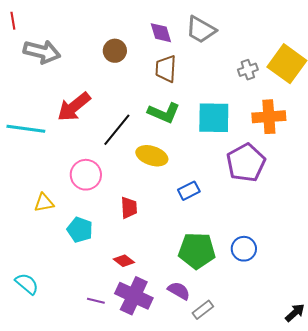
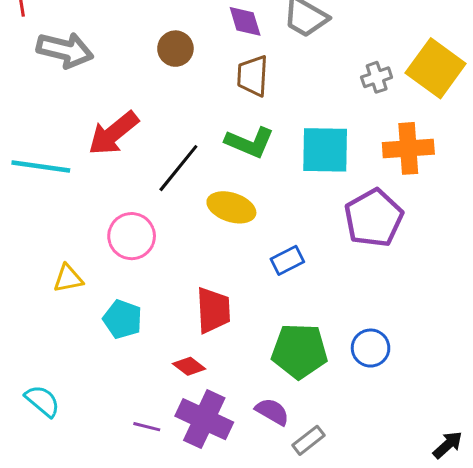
red trapezoid: (129, 208) -> (213, 310), moved, size x1.4

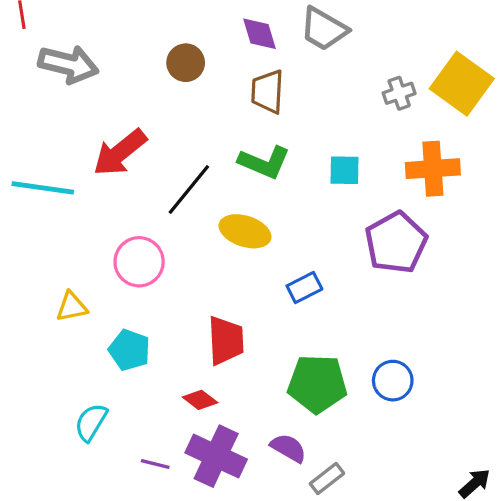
cyan square: (325, 150) -> (345, 170), size x0.6
cyan semicircle: (42, 401) -> (91, 422), moved, turned -99

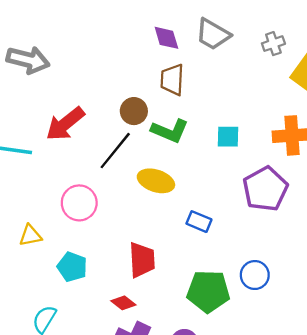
brown circle: (186, 63) -> (134, 111), moved
gray cross: (399, 93) -> (273, 44), moved
blue rectangle: (304, 287) -> (199, 222), turned 50
blue circle: (393, 381) -> (255, 275), moved

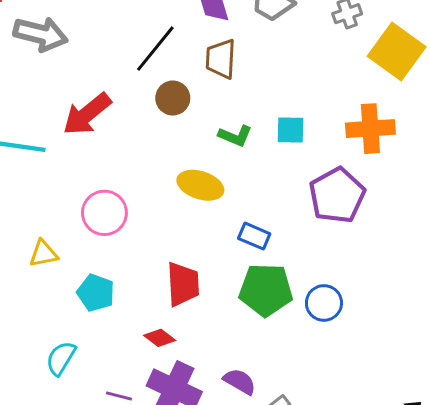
green L-shape: (170, 131) -> (235, 136), moved, size x0.7
black line: (115, 151) -> (155, 49), moved
green pentagon: (208, 291) -> (266, 290), moved

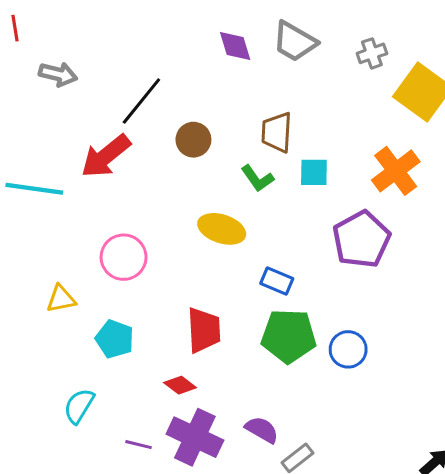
gray arrow: (40, 34) -> (58, 74), size x0.7
black line: (155, 49) -> (141, 101), moved
brown trapezoid: (221, 59) -> (277, 132), moved
orange cross: (370, 129) -> (396, 171), turned -33
green L-shape: (235, 136) -> (257, 178), turned 32

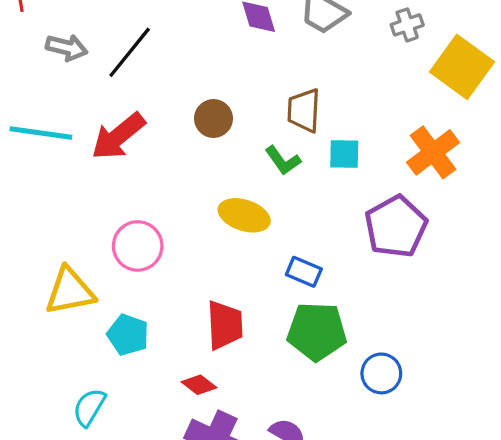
black line: (141, 101) -> (130, 52), moved
cyan line: (34, 189) -> (41, 133), moved
yellow triangle: (61, 299) -> (70, 291), size x1.6
blue circle: (348, 349) -> (381, 373), moved

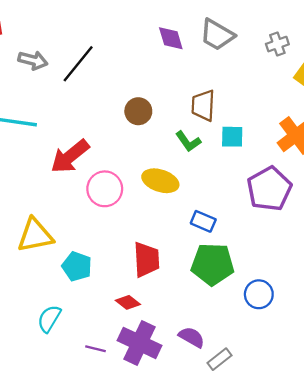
red arrow: (118, 136) -> (70, 156), moved
pink circle: (138, 246) -> (105, 189), moved

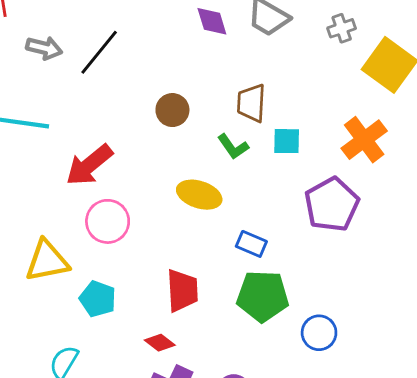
pink circle: (105, 189) -> (108, 221), moved

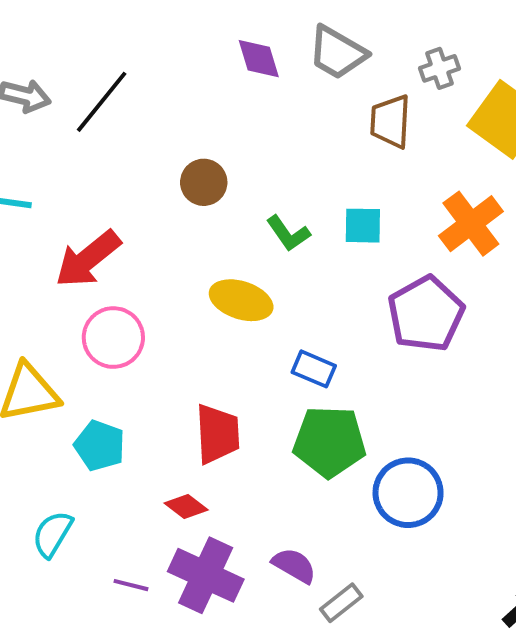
brown trapezoid: (251, 103) -> (390, 121), moved
blue circle: (319, 333) -> (408, 493), size x1.4

